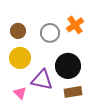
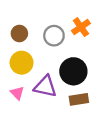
pink triangle: (20, 93) -> (17, 93), moved

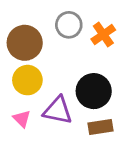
brown circle: (19, 33) -> (25, 43), size x1.6
gray circle: (54, 36) -> (69, 25), moved

